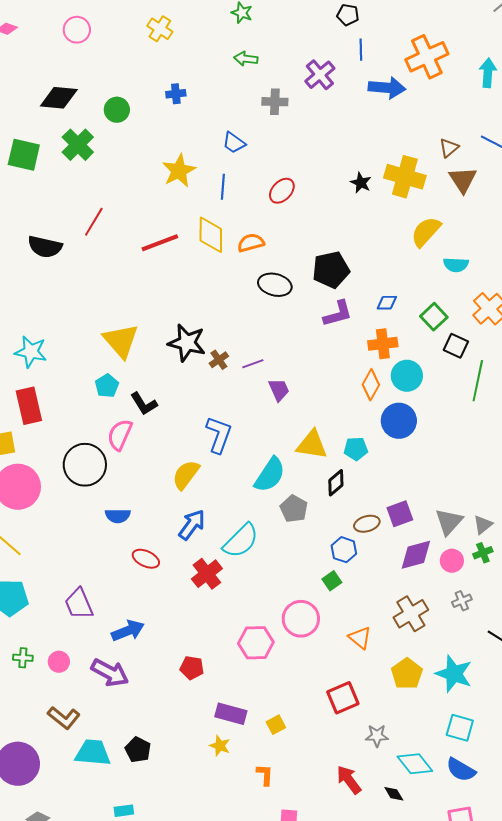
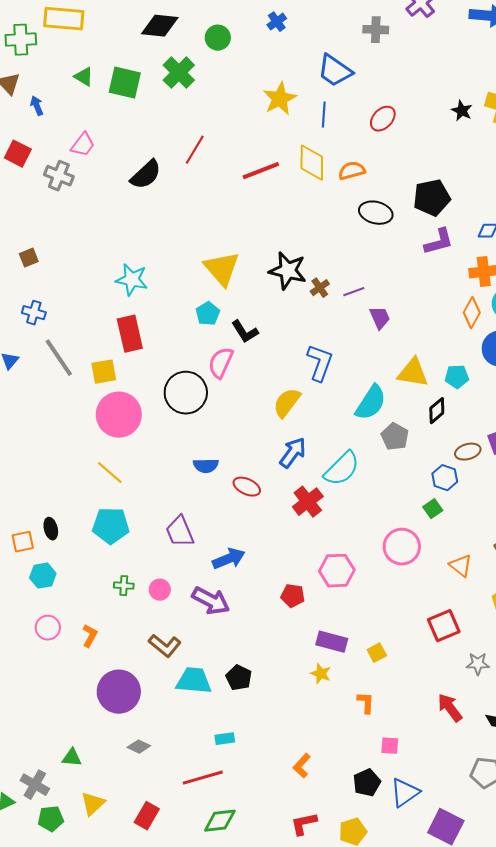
blue cross: (176, 94) -> (277, 22), turned -30
blue trapezoid: (234, 143) -> (335, 71), size x1.5
black semicircle: (45, 247) -> (146, 175), turned -56
blue semicircle: (118, 516) -> (206, 466), moved
pink hexagon: (256, 643) -> (337, 571), moved

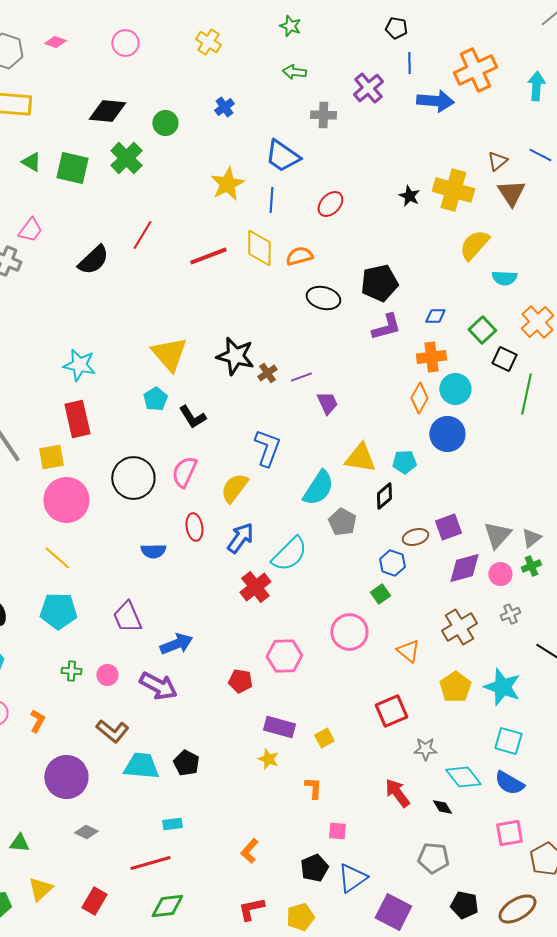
pink semicircle: (221, 363) -> (184, 472), moved
red ellipse: (247, 487) -> (194, 527), moved, turned 56

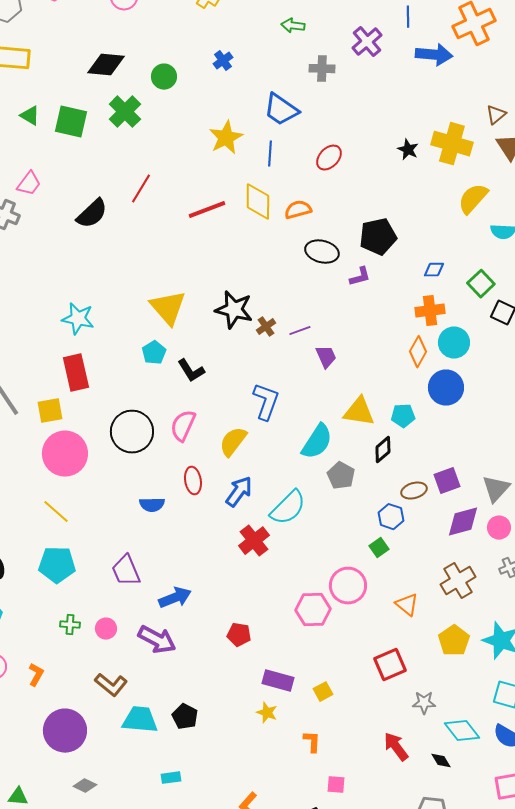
purple L-shape: (386, 327) -> (360, 277), moved, size x0.7
pink hexagon: (284, 656) -> (313, 610), moved

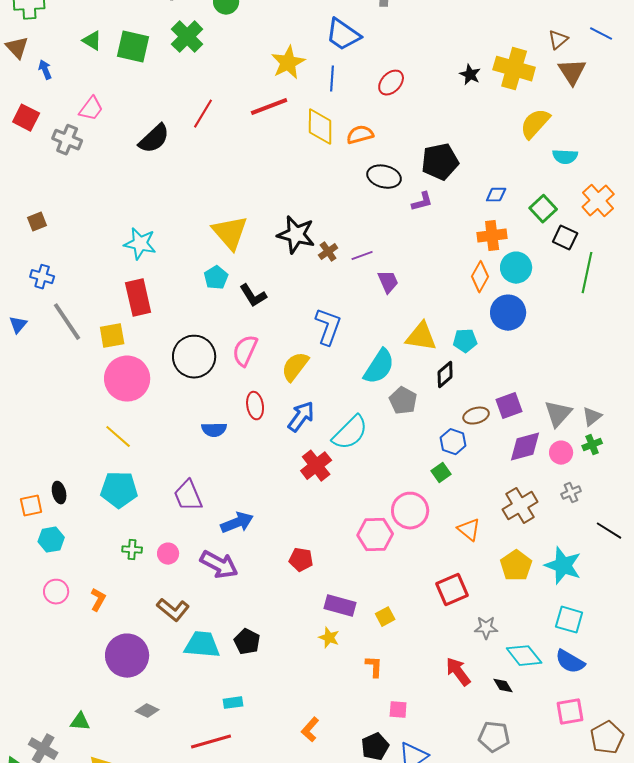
red line: (207, 210) -> (269, 107), moved

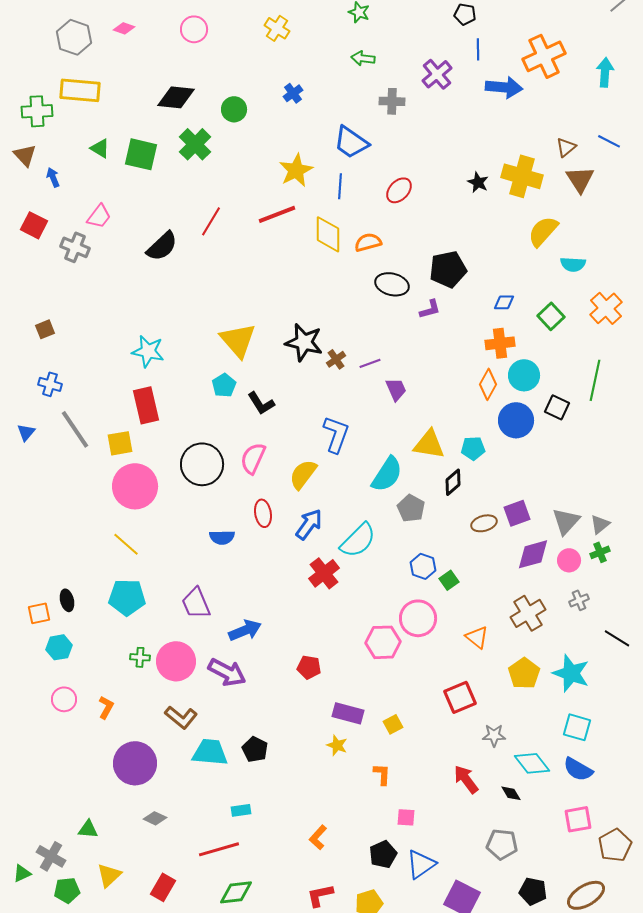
black square: (565, 238) -> (557, 407), moved
blue hexagon: (453, 442) -> (423, 566), moved
pink circle: (168, 554) -> (176, 661), size x1.8

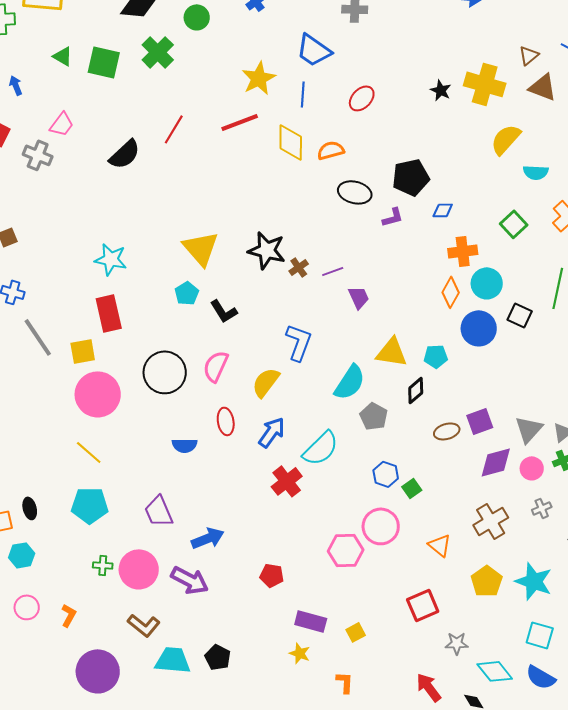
brown triangle: (580, 179) -> (543, 87), turned -36
blue diamond: (504, 302) -> (443, 210), moved

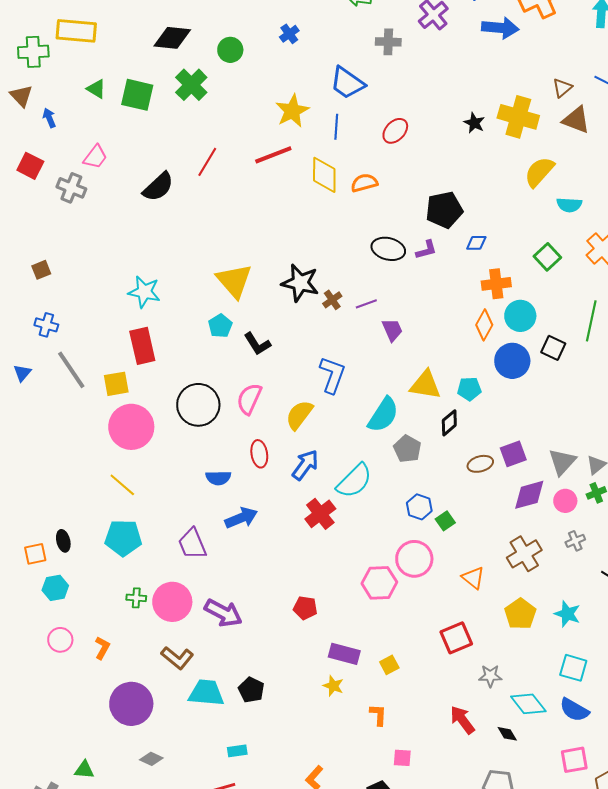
black ellipse: (355, 192) -> (388, 249), moved
blue arrow: (208, 538) -> (241, 518), moved
cyan star: (534, 581) -> (567, 614), size x0.7

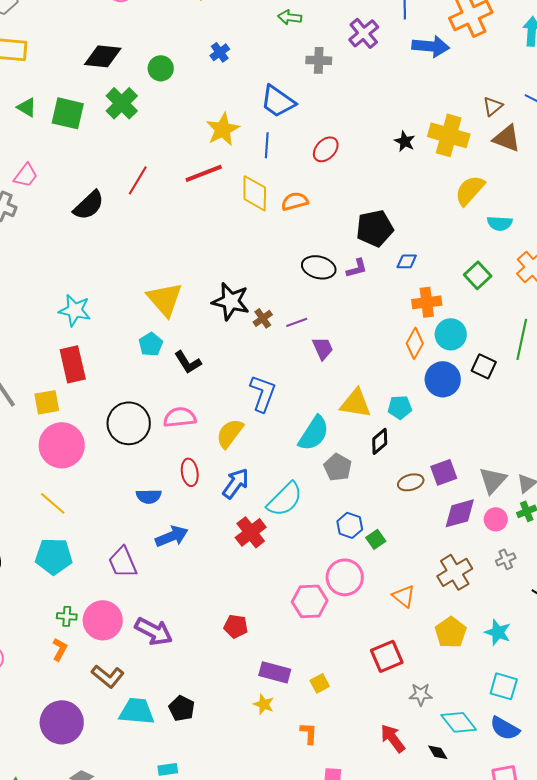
pink semicircle: (249, 399) -> (180, 417), turned 60
orange L-shape: (102, 648) -> (60, 649), moved

